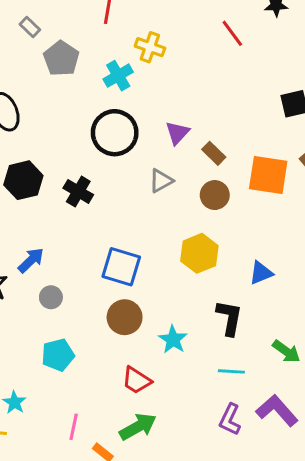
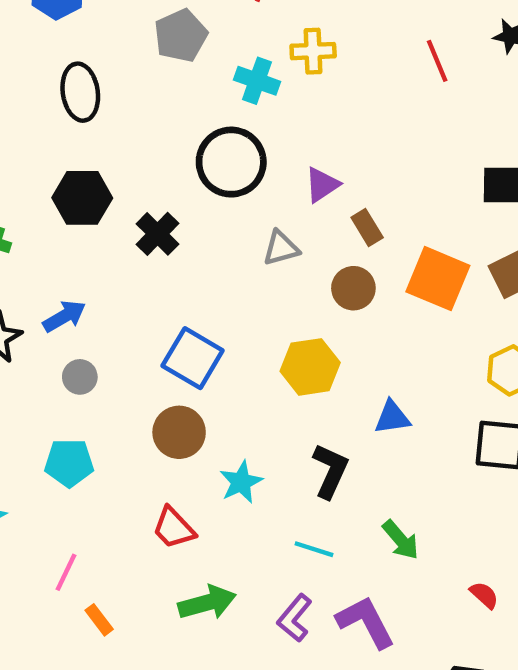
yellow cross: (150, 47) -> (313, 51), turned -36
cyan cross: (118, 76) -> (257, 81), turned 36
green arrow: (138, 427) -> (207, 603), moved

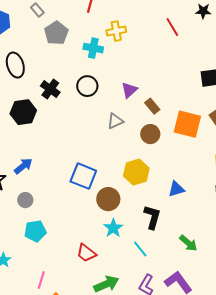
black circle: (231, 162) -> (87, 86), size x0.7
black cross: (158, 234) -> (50, 89), moved
gray circle: (80, 377) -> (25, 200), moved
brown circle: (179, 432) -> (108, 199), moved
cyan line: (314, 549) -> (140, 249), moved, turned 42

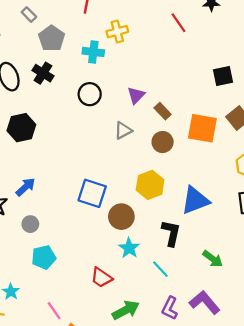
black cross: (50, 89) -> (43, 73), moved
blue triangle: (176, 189) -> (195, 200), size x1.6
pink line: (41, 280) -> (54, 311), turned -48

